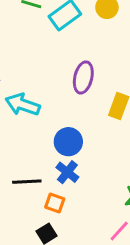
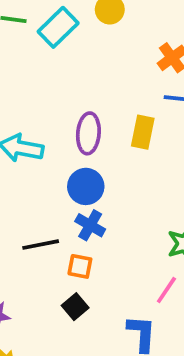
purple ellipse: (83, 77) -> (88, 133), moved

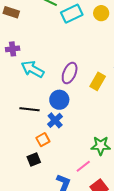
black line: (41, 245) -> (29, 109), moved
orange square: (80, 266) -> (43, 140), turned 32

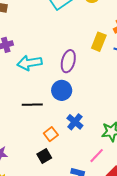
cyan arrow: (33, 69) -> (30, 63), turned -30
yellow rectangle: (98, 81) -> (99, 42), moved
blue cross: (55, 120) -> (75, 122), moved

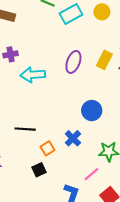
purple ellipse: (68, 61) -> (73, 62), moved
blue circle: (62, 90) -> (92, 111), moved
black line: (32, 105) -> (25, 129), moved

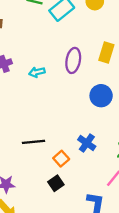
cyan arrow: (33, 75) -> (37, 72), moved, size x0.6
blue circle: (92, 111) -> (101, 96), moved

